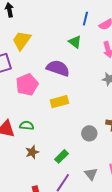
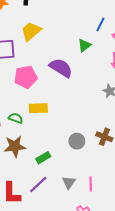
green triangle: (75, 42) -> (84, 45), turned 32
yellow rectangle: (59, 102) -> (38, 108), moved
brown star: (32, 152) -> (15, 146), size x1.5

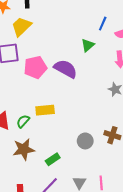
yellow trapezoid: (31, 31) -> (21, 26), moved
pink pentagon: (26, 77) -> (35, 67), moved
green semicircle: (16, 118) -> (23, 121), turned -64

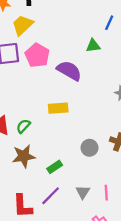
green triangle: (88, 45) -> (93, 46), turned 32
pink pentagon: (35, 67) -> (37, 55), moved, turned -30
yellow rectangle: (45, 110) -> (58, 108), moved

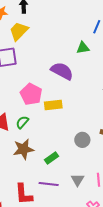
pink pentagon: (37, 55) -> (31, 94), moved
purple line: (51, 196) -> (49, 184), turned 54

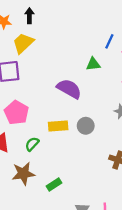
pink pentagon: (31, 94) -> (16, 113), moved
green semicircle: (22, 122) -> (32, 144), moved
gray circle: (82, 140) -> (86, 126), moved

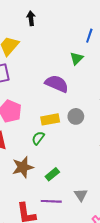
black arrow: (29, 16) -> (31, 18), moved
green triangle: (93, 64) -> (77, 58), turned -32
green semicircle: (32, 144) -> (38, 138), moved

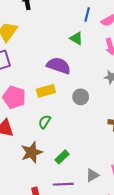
green triangle: (77, 58) -> (76, 38), turned -40
yellow rectangle: (50, 119) -> (46, 91), moved
gray triangle: (81, 195) -> (92, 175), turned 40

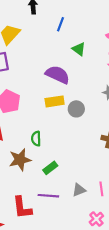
blue line: (87, 14) -> (61, 24), moved
yellow rectangle: (46, 91) -> (55, 101), moved
green semicircle: (45, 122) -> (36, 139), moved, turned -40

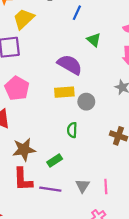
green semicircle: (36, 139) -> (72, 130), moved
gray triangle: (79, 190) -> (83, 186), turned -40
red L-shape: (22, 208) -> (23, 179), moved

